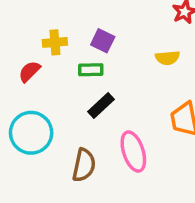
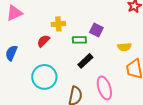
purple square: (103, 41) -> (96, 30), moved
yellow semicircle: (167, 58) -> (124, 47), moved

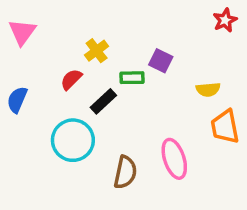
pink triangle: (14, 13) -> (22, 32), turned -30
yellow cross: (58, 24) -> (97, 51), turned -32
black rectangle: (85, 61) -> (103, 101), moved

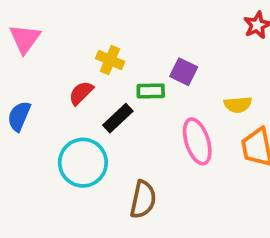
yellow cross: (97, 51) -> (110, 60), turned -30
pink ellipse: (174, 159) -> (197, 141), moved

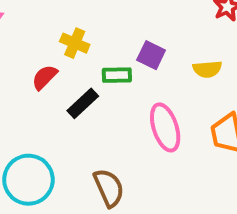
yellow semicircle: (238, 105) -> (207, 69), moved
cyan circle: (83, 163) -> (28, 180), moved
brown semicircle: (143, 199) -> (109, 188), turned -36

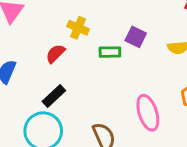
black rectangle: (83, 103) -> (54, 96), moved
pink ellipse: (165, 127) -> (148, 113), moved

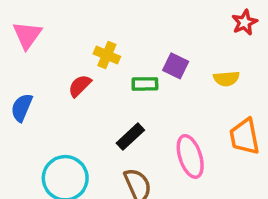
black rectangle: (54, 96) -> (130, 137), moved

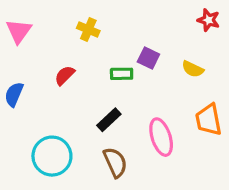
red star: (245, 22) -> (209, 20), turned -30
yellow cross: (107, 55) -> (88, 30), moved
yellow semicircle: (226, 79) -> (193, 69), turned 30

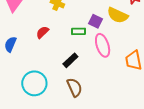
yellow semicircle: (193, 69) -> (118, 15), moved, size x1.5
pink ellipse: (161, 137) -> (103, 45), moved

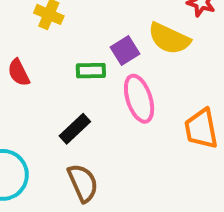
purple square: (96, 21) -> (125, 51), turned 32
red semicircle: (42, 32) -> (19, 73), turned -72

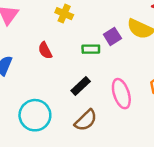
pink ellipse: (139, 99) -> (121, 94), moved
brown semicircle: (83, 183) -> (86, 120), turned 70

